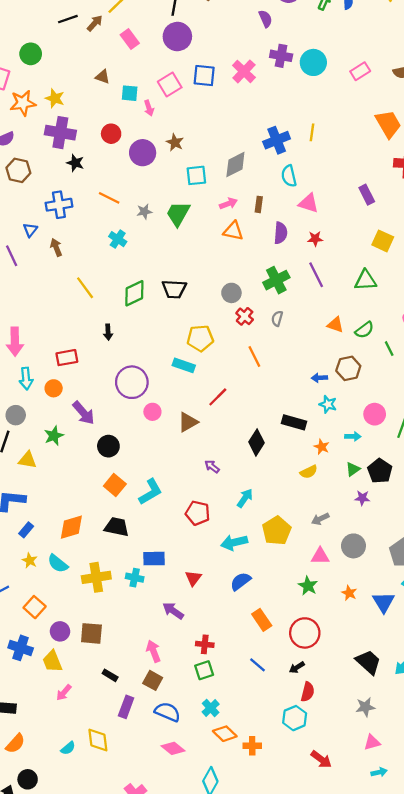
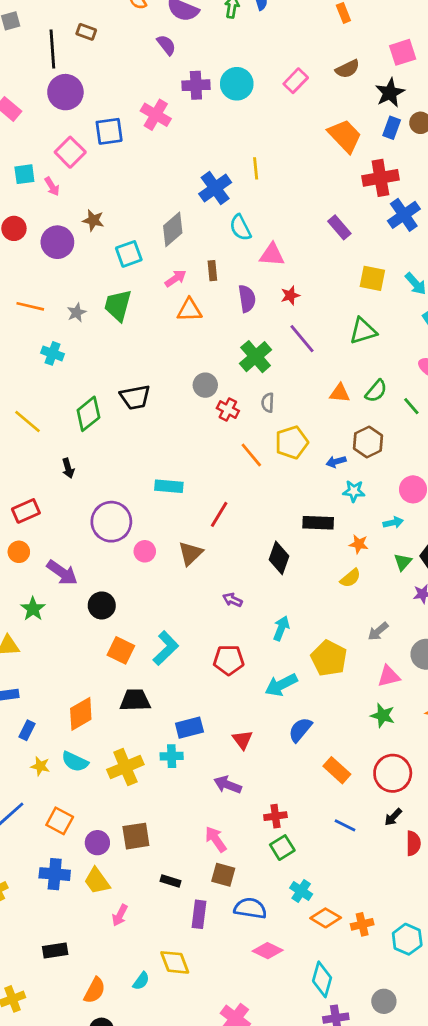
yellow pentagon: (200, 338) -> (292, 442), moved
cyan hexagon: (295, 718) -> (407, 939), moved
orange semicircle: (15, 744) -> (95, 990), moved

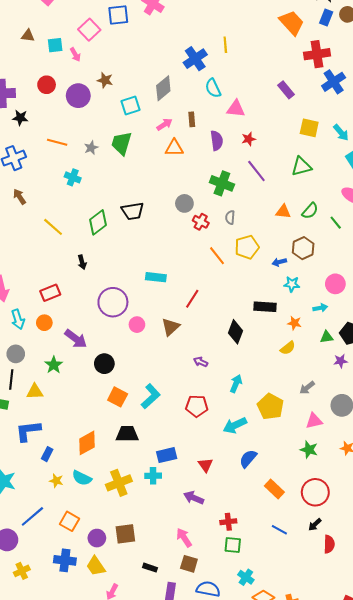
green cross: (256, 357) -> (222, 183), turned -30
green triangle: (403, 562) -> (327, 337), turned 40
green square: (282, 848) -> (233, 545), turned 36

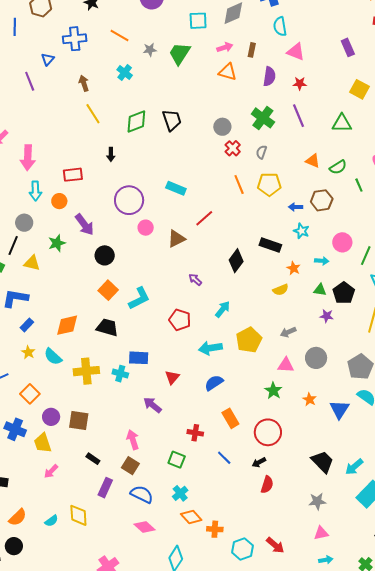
brown arrow: (19, 197) -> (84, 83), moved
black trapezoid: (133, 211) -> (172, 120), turned -115
red cross: (228, 522) -> (195, 433), moved

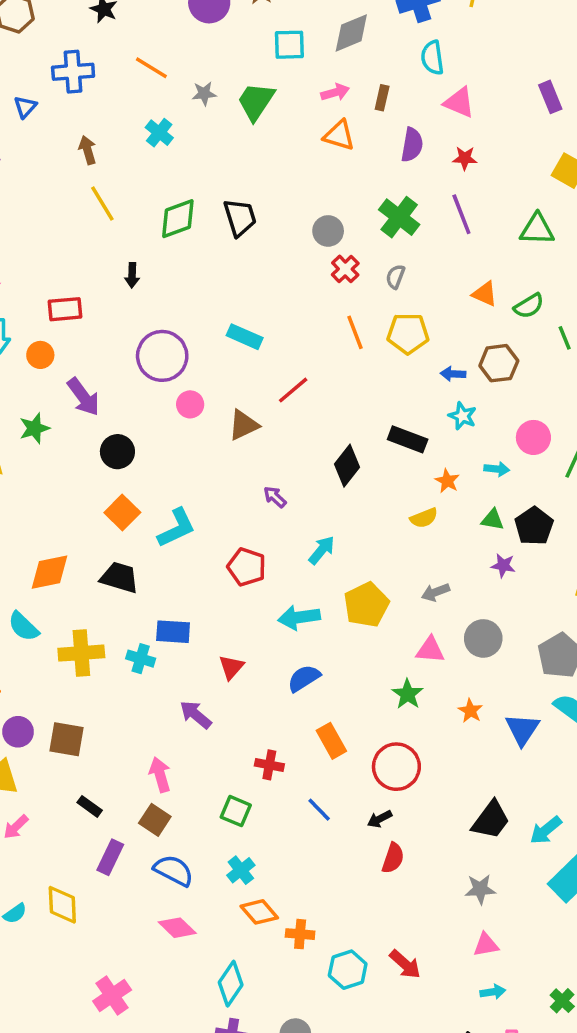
black trapezoid: (323, 462) -> (491, 820), turned 80

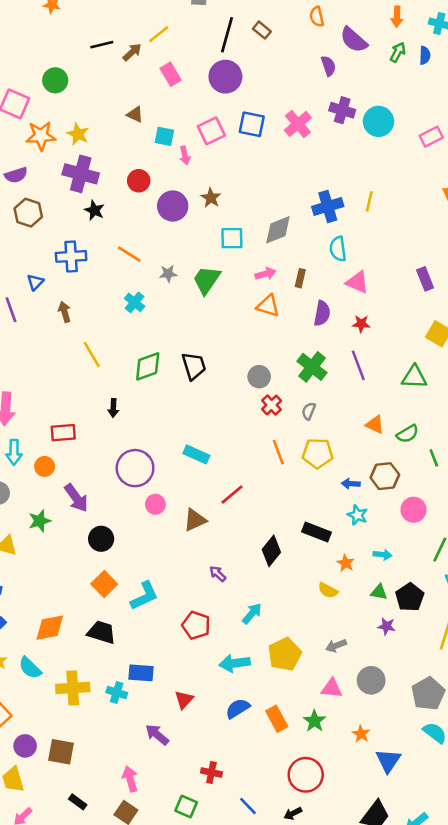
brown arrow: (88, 150) -> (65, 312), moved
pink circle: (533, 437) -> (414, 510), moved
yellow semicircle: (424, 518) -> (328, 590), turned 48
blue triangle: (522, 729) -> (388, 761), moved
orange rectangle: (331, 741) -> (277, 719), moved

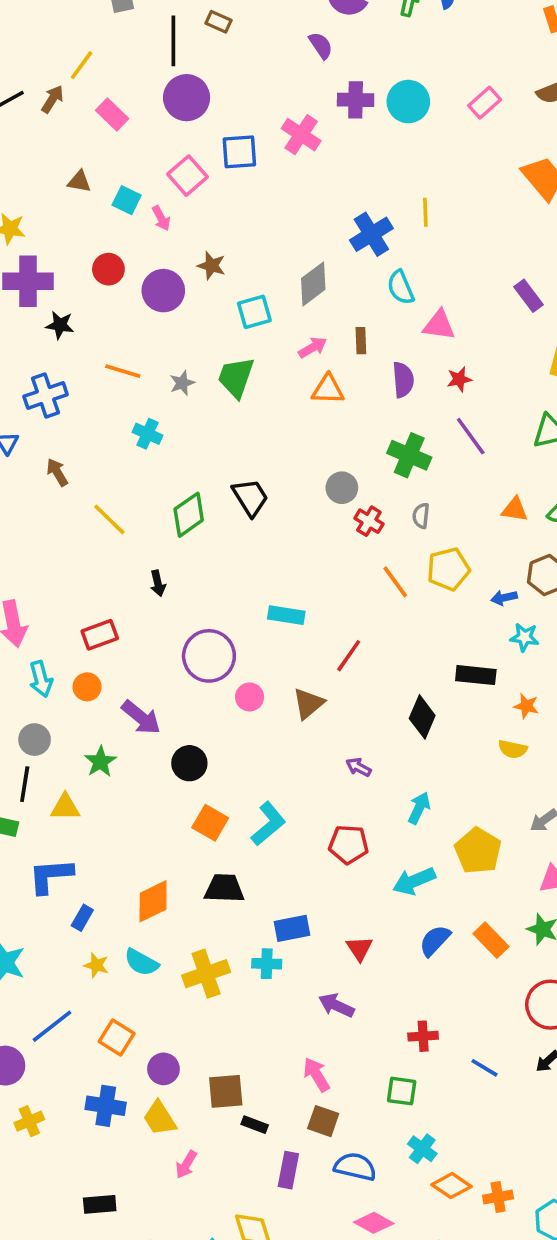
cyan square: (164, 136) -> (127, 200), turned 30
brown square: (61, 752) -> (226, 1091), moved

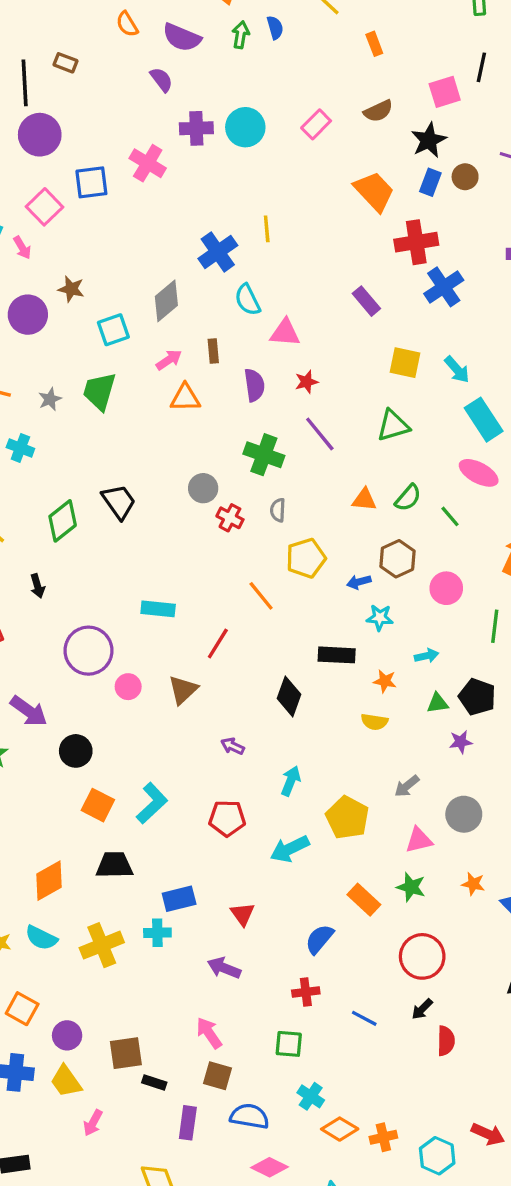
orange line: (395, 582) -> (261, 596), moved
blue semicircle: (435, 941) -> (319, 939), moved

